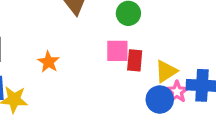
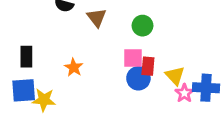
yellow triangle: (166, 71) -> (175, 76), turned -40
blue circle: (160, 100) -> (138, 78), moved

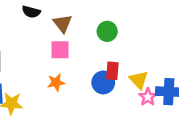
pink square: (133, 58) -> (60, 50), moved
orange star: (74, 67) -> (56, 82), moved, turned 30

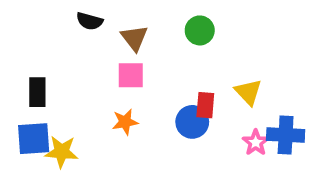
green circle: (107, 31) -> (200, 30), moved
yellow triangle: (139, 80) -> (248, 92), moved

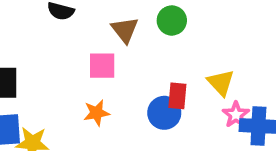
brown triangle: (134, 38) -> (125, 30), moved
pink star: (256, 142) -> (236, 115), moved

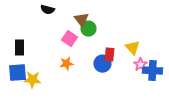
green circle: (172, 20) -> (88, 29), moved
pink square: (102, 66) -> (69, 39), turned 35

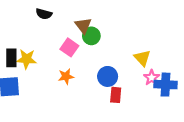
red rectangle: (109, 55) -> (116, 95), moved
yellow star: (32, 80) -> (27, 59), moved

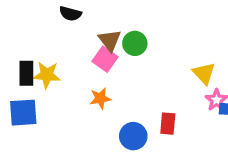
brown triangle: (83, 25) -> (110, 40), moved
blue circle: (108, 76) -> (133, 136), moved

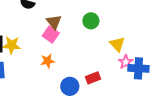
green circle: (135, 43) -> (91, 21), moved
red rectangle: (168, 124) -> (93, 78), turned 64

